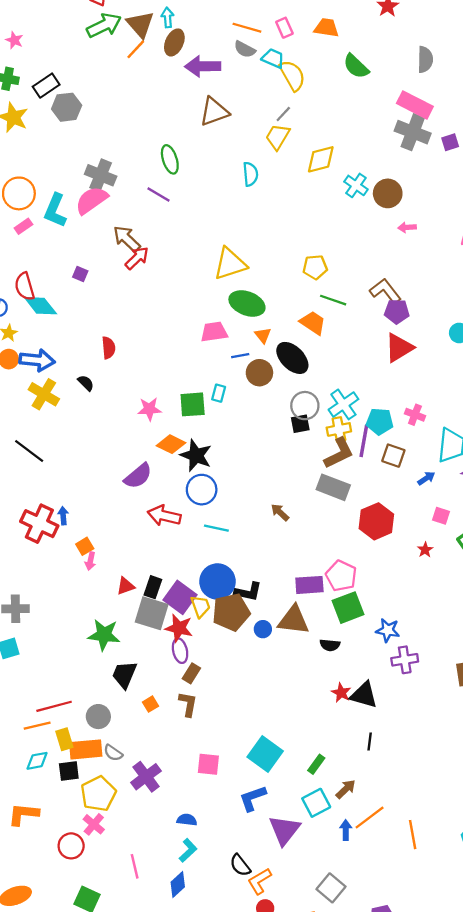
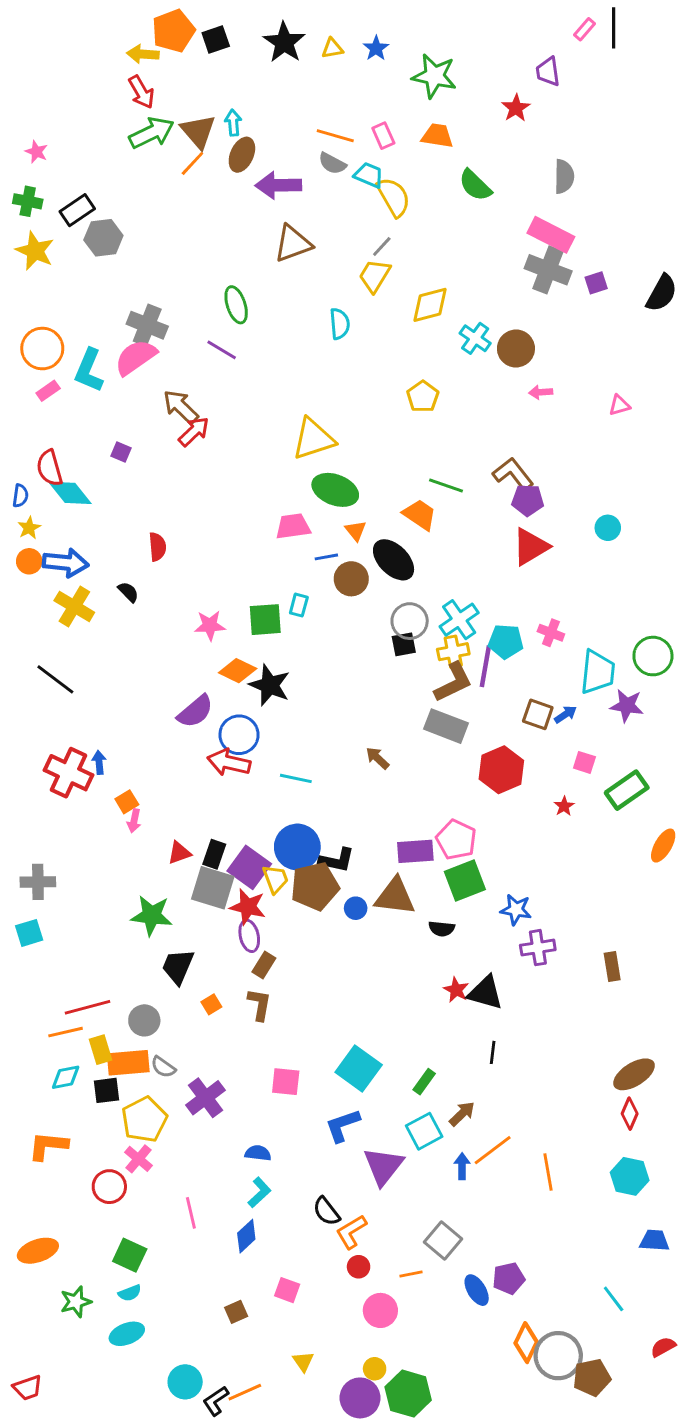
yellow pentagon: (315, 267) -> (423, 397), moved, turned -30
brown square: (393, 456) -> (538, 714), moved
blue circle: (202, 490) -> (239, 735), moved

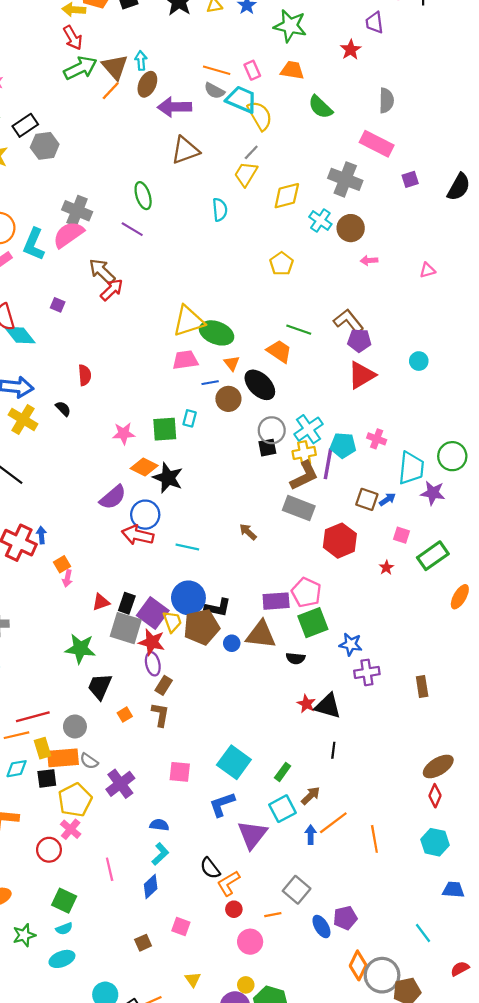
cyan trapezoid: (369, 175) -> (241, 99), size x1.4
gray cross: (548, 270) -> (345, 179), moved
yellow triangle: (313, 439) -> (188, 321), moved

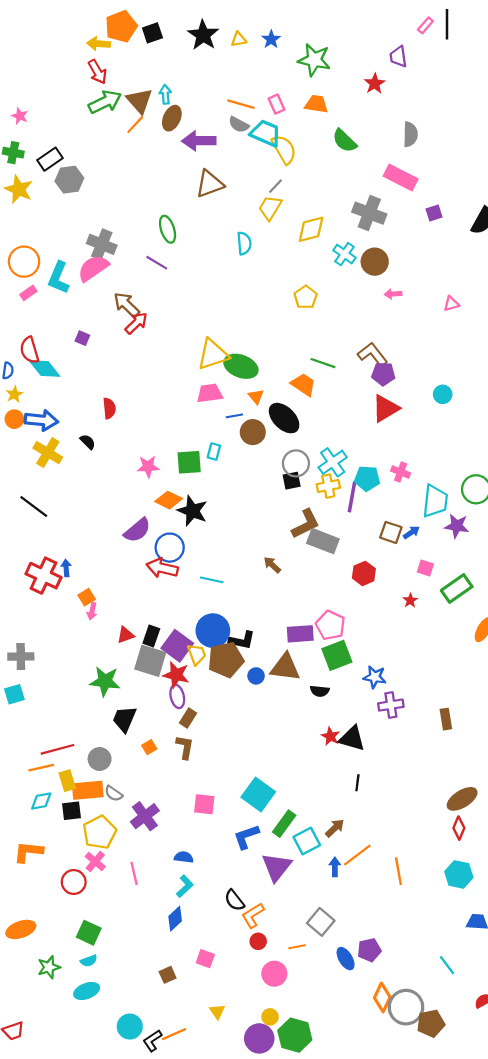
brown L-shape: (304, 476) -> (306, 524), moved
red hexagon: (340, 541) -> (364, 573), size x0.7
green rectangle: (283, 772) -> (284, 824), moved, size x1.4
pink line: (110, 869) -> (134, 873), moved

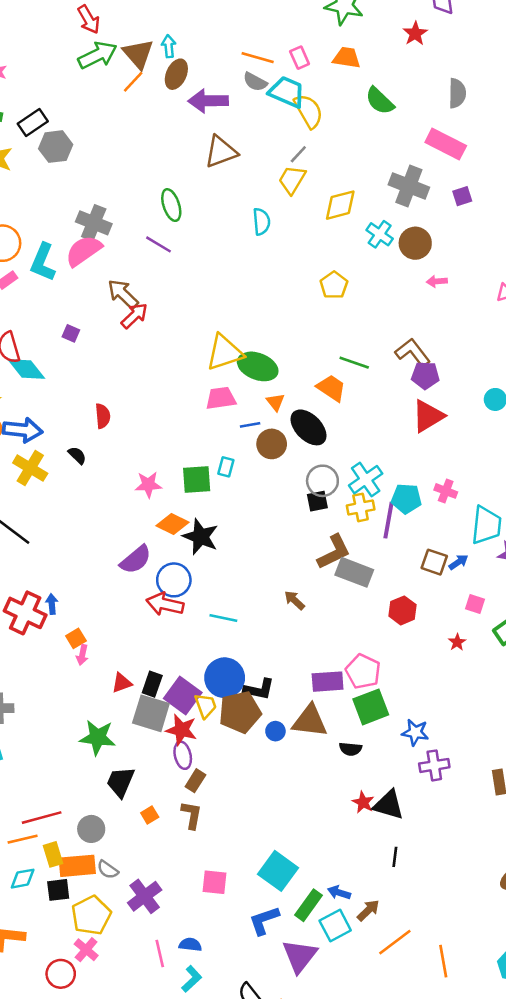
purple square: (434, 213) -> (462, 196), moved
blue arrow: (335, 867) -> (339, 893), moved, turned -72
pink line: (134, 873) -> (160, 953), moved

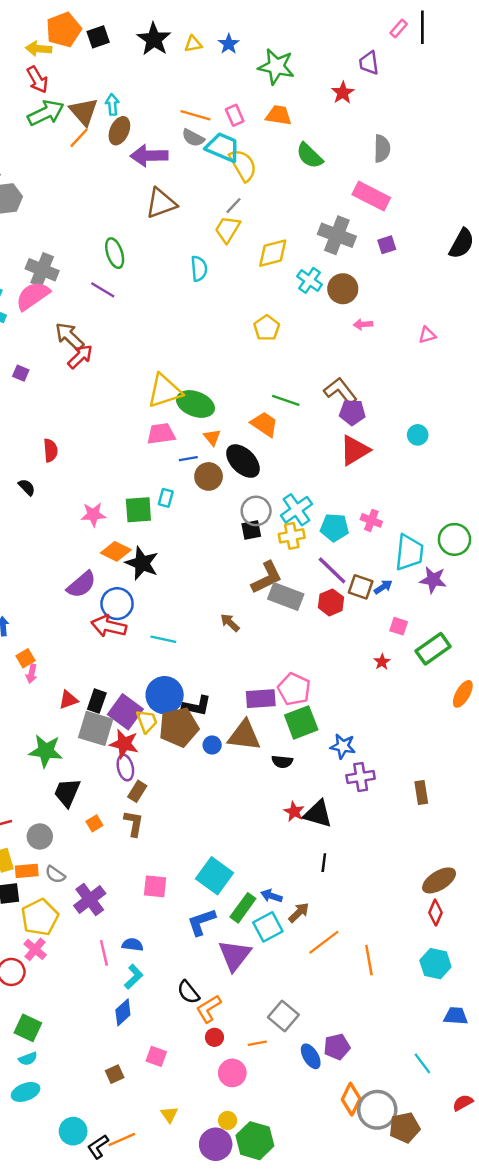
purple line: (389, 520) -> (332, 570), moved, turned -56
red hexagon: (403, 610) -> (331, 602), moved
orange rectangle: (77, 866) -> (27, 871), size x0.7

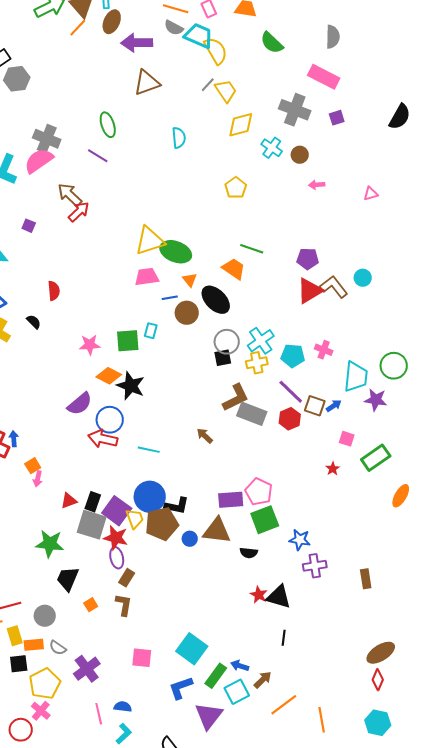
yellow trapezoid: (228, 229) -> (226, 91), moved, turned 115
brown circle: (343, 289) -> (300, 155), size x0.7
brown L-shape: (340, 391) -> (334, 287), moved

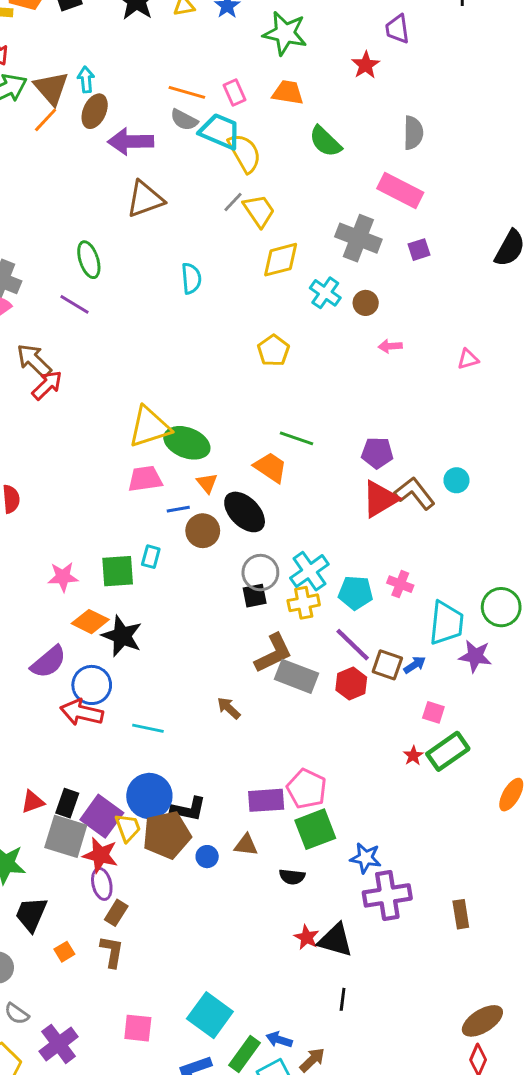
green rectangle: (376, 458) -> (448, 751), moved
brown triangle: (217, 531) -> (246, 845), size x0.6
purple cross: (315, 566) -> (387, 895), size x1.4

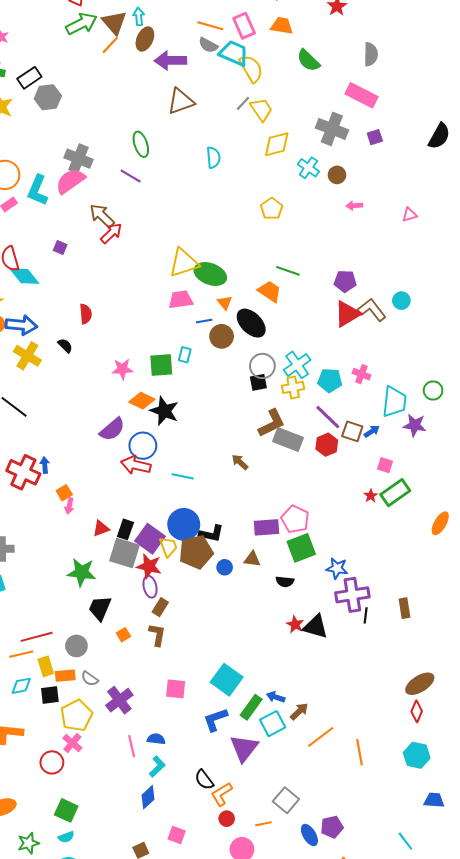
pink rectangle: (234, 92) -> (244, 26), size x1.4
green circle: (501, 607) -> (433, 391), size x0.7
black line: (343, 999) -> (366, 615), moved

